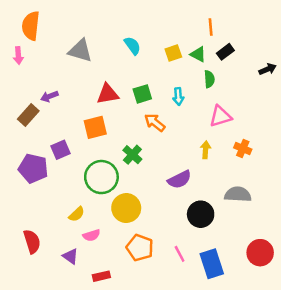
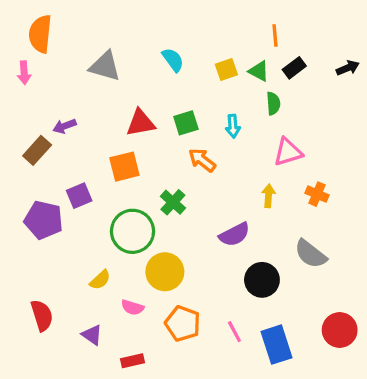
black arrow: (268, 69) -> (348, 68), moved
gray semicircle: (238, 194) -> (311, 254), turned -145
pink semicircle: (92, 235) -> (133, 307), moved, turned 35

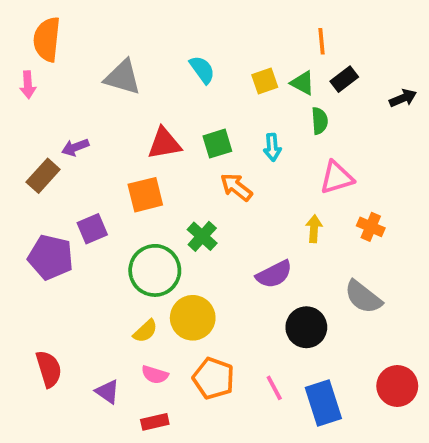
black arrow: (348, 68) -> (403, 98), moved
yellow semicircle: (100, 280) -> (145, 331), moved
pink semicircle: (133, 307) -> (155, 375), moved

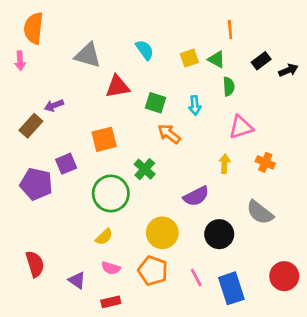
black rectangle: (344, 79) -> (261, 61), moved
red triangle: (164, 144) -> (118, 86), moved
green square: (217, 144) -> (156, 103), turned 35
yellow circle: (193, 318) -> (162, 233), moved

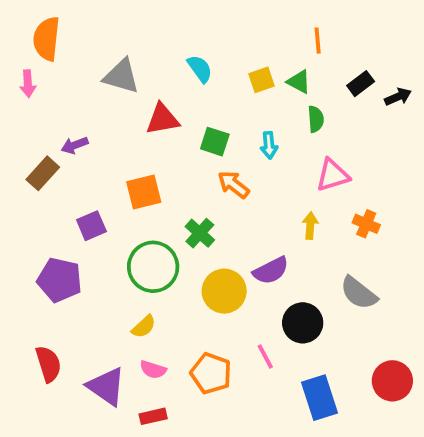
purple pentagon: (36, 184) -> (60, 280), moved
yellow circle: (162, 233) -> (224, 291), moved
pink line: (196, 278) -> (265, 357), moved
purple triangle: (77, 280) -> (106, 386), size x1.6

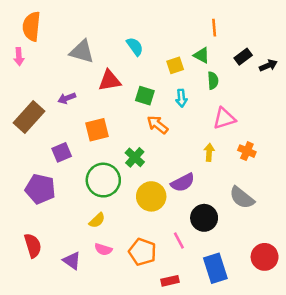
yellow square: (262, 80) -> (175, 65), moved
purple arrow: (75, 145) -> (67, 98), moved
brown rectangle: (43, 173) -> (29, 117), size x1.4
purple triangle: (106, 386) -> (72, 261), size x0.7
red rectangle: (153, 416) -> (170, 281), moved

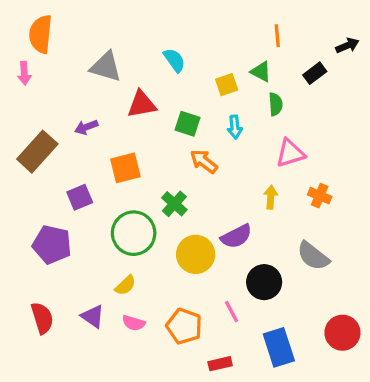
black arrow: (268, 65) -> (347, 45), moved
purple triangle: (72, 261) -> (93, 316), moved

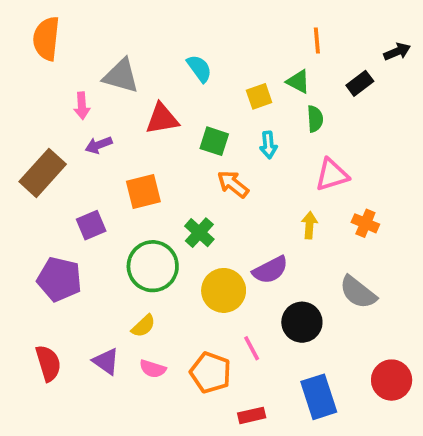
pink arrow: (24, 73) -> (82, 106), moved
pink line: (231, 311) -> (252, 348), moved

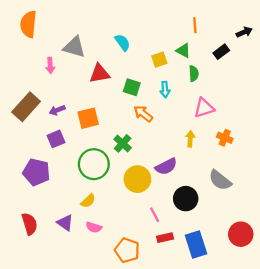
purple arrow: (99, 145) -> (57, 110), moved
orange pentagon: (211, 373) -> (127, 250), moved
red rectangle: (252, 415) -> (165, 238), moved

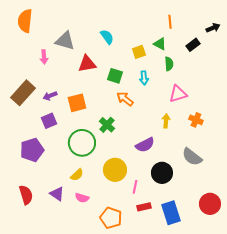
purple pentagon: (36, 172) -> (32, 150), turned -30
yellow circle: (137, 179) -> (115, 170), moved
pink line: (155, 215) -> (135, 187), turned 40

